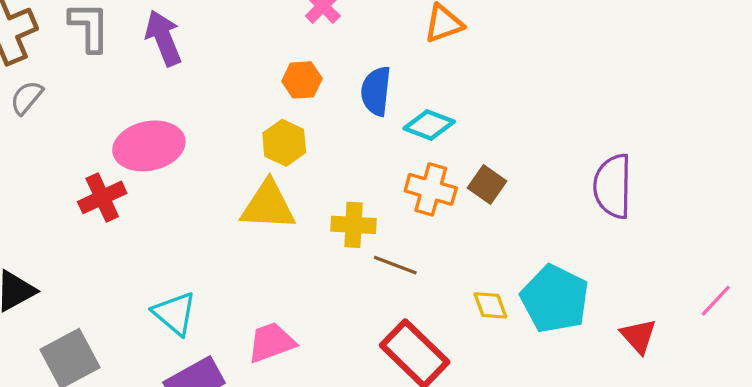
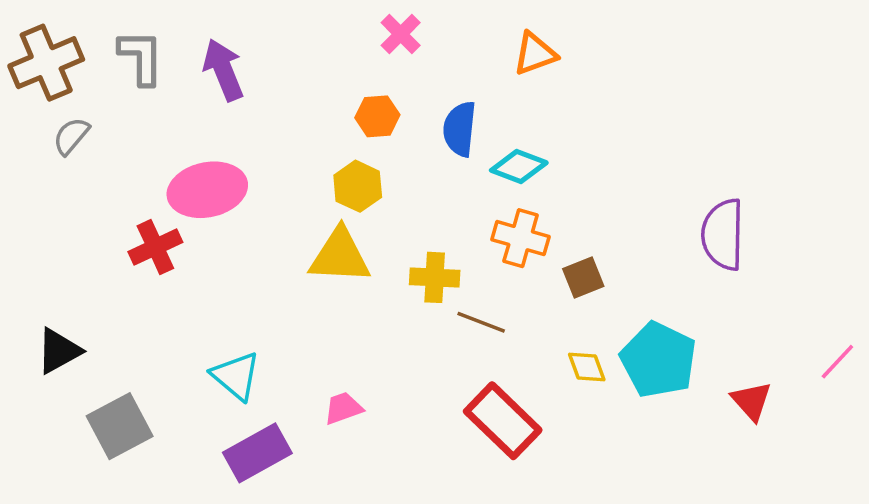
brown square: (487, 185) -> (583, 277), moved, turned 33
pink trapezoid: (271, 342) -> (343, 408), size x0.7

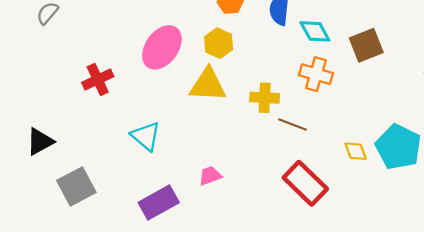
cyan diamond: (519, 166) -> (315, 31), turned 40
pink ellipse: (207, 190) -> (162, 47), moved, turned -42
brown square: (583, 277) -> (366, 45), moved, size x1.4
cyan triangle: (236, 376) -> (146, 136), moved

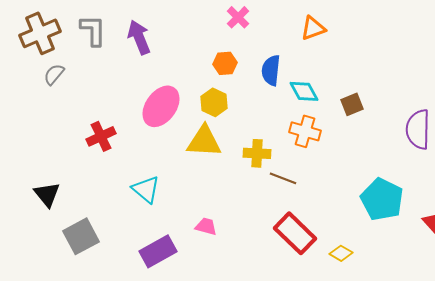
brown square: (366, 45) -> (352, 104), size x0.7
black triangle: (40, 142) -> (47, 194), turned -40
yellow diamond: (356, 151) -> (341, 253), moved, turned -40
pink trapezoid: (210, 176) -> (206, 226), turned 35

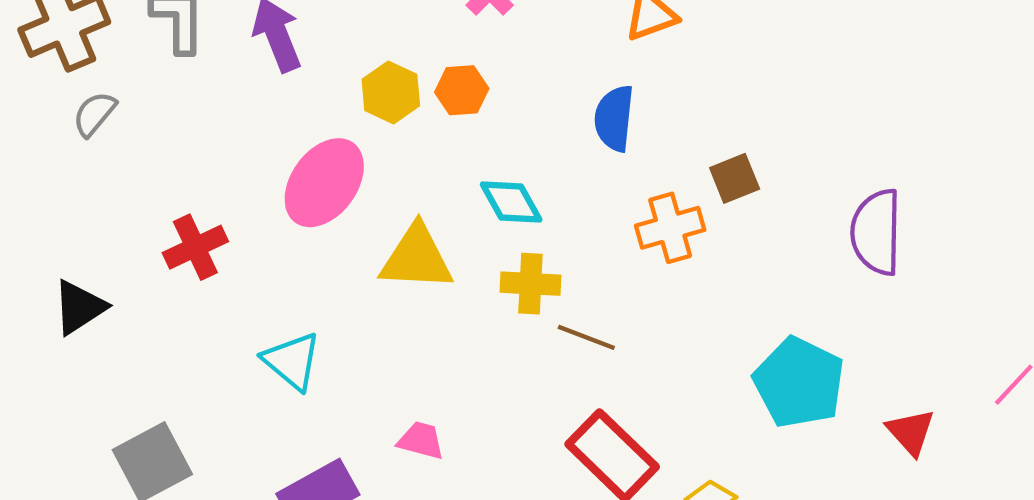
blue semicircle: (271, 70) -> (614, 118), moved
cyan diamond: (304, 91) -> (511, 202), moved
yellow hexagon: (214, 102) -> (391, 92), moved
orange cross: (305, 131) -> (670, 228), moved, turned -32
black triangle: (47, 194) -> (79, 307), moved, turned 36

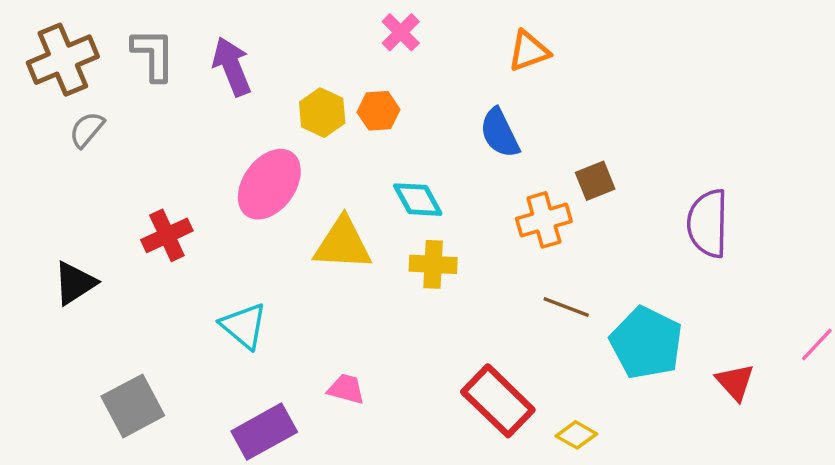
blue semicircle: (614, 118) -> (500, 133), turned -32
brown line: (586, 337) -> (566, 307), moved

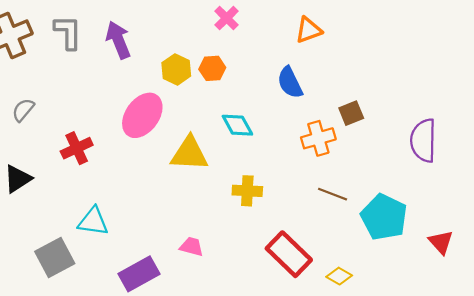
gray semicircle: (87, 130) -> (23, 110), moved
yellow cross: (433, 264) -> (247, 191), moved
cyan triangle: (244, 326) -> (93, 221), moved, turned -32

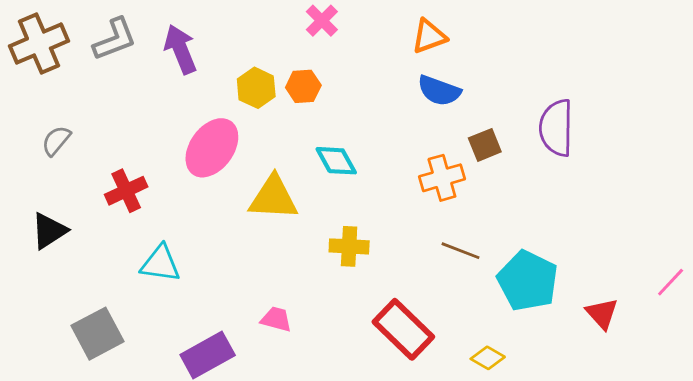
gray L-shape: (68, 32) -> (115, 39), turned 69
blue semicircle: (290, 83) -> (439, 91), moved, turned -44
purple semicircle: (423, 140) -> (556, 128), moved
cyan triangle: (93, 221) -> (160, 264), moved
yellow diamond: (339, 276) -> (488, 358), moved

